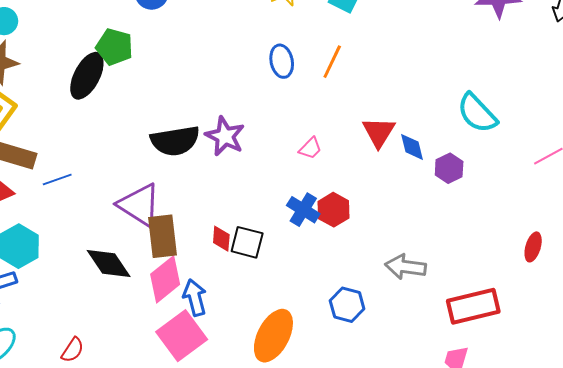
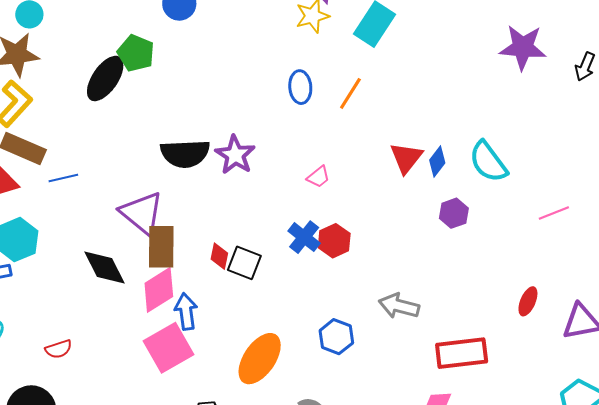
red triangle: (379, 132) -> (406, 158), moved
blue diamond: (412, 147) -> (437, 161), moved, turned 44
red semicircle: (73, 350) -> (58, 349), turned 32

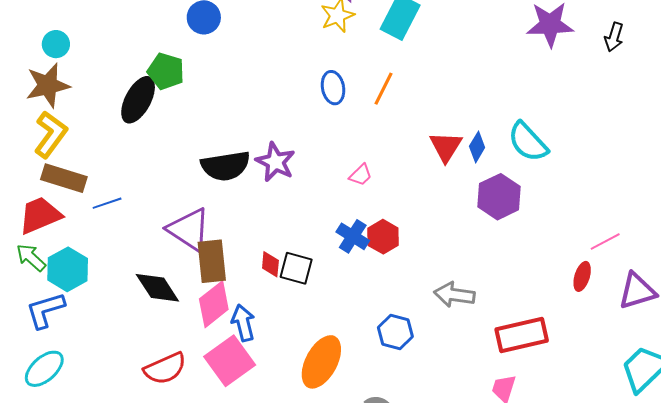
purple hexagon: (454, 213) -> (499, 197), size x1.5
pink line: (554, 213) -> (605, 241), moved
red semicircle: (58, 349) -> (165, 368), moved, size x1.6

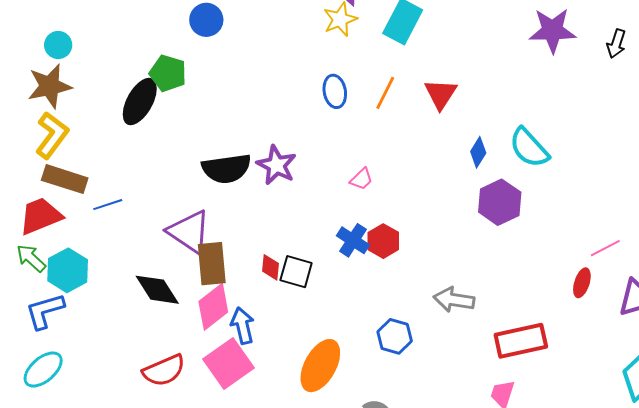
red triangle: (446, 147) -> (441, 94), moved

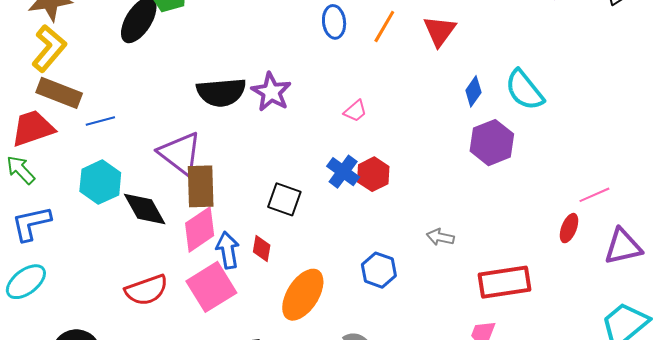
red diamond: (270, 267) -> (262, 249), moved
cyan hexagon: (68, 270) -> (100, 182), moved
gray arrow: (454, 300) -> (440, 237), size x0.7

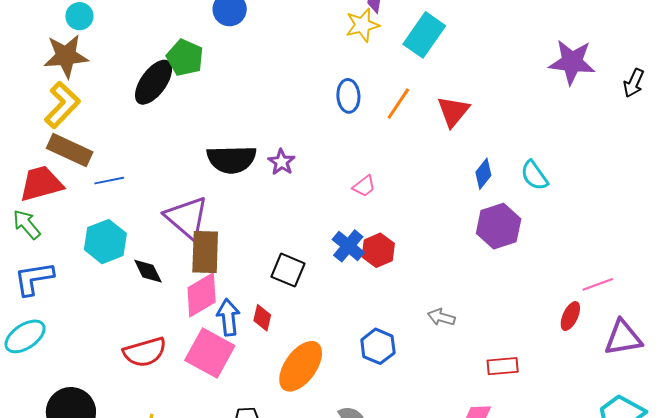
cyan semicircle: (524, 90) -> (534, 176), size x0.7
purple star: (271, 92) -> (281, 162), size x0.7
black diamond: (145, 209) -> (148, 271), size x0.7
red rectangle: (504, 282) -> (503, 366), size x0.6
pink square: (211, 287) -> (210, 353), turned -33

